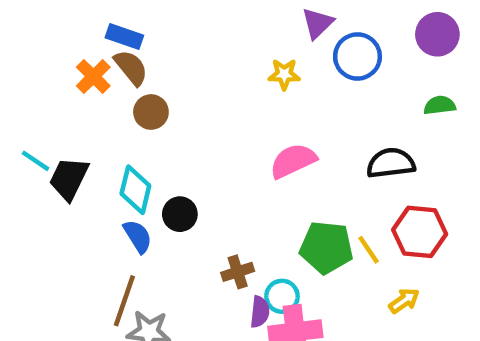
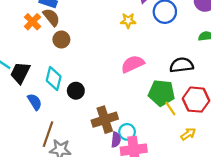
blue semicircle: (138, 236) -> (35, 102), moved
green pentagon: (326, 247) -> (162, 93), moved
brown cross: (238, 272) -> (105, 120), size x1.6

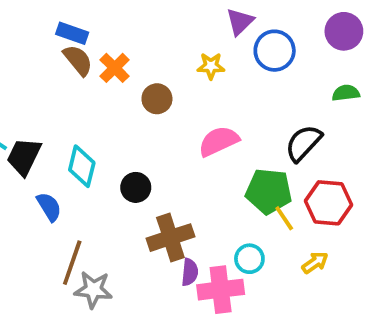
orange cross: (32, 22) -> (115, 68), moved
brown circle: (61, 40) -> (157, 99), moved
black semicircle: (182, 65) -> (303, 143), turned -40
black circle: (76, 91) -> (136, 187), moved
cyan circle: (127, 132) -> (249, 259), moved

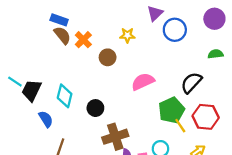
yellow star: (211, 66) -> (127, 35), moved
green pentagon: (269, 191) -> (171, 110), turned -30

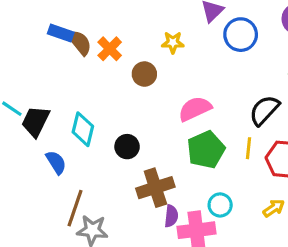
blue rectangle: (59, 20) -> (61, 33), moved
green pentagon: (171, 110) -> (206, 150), moved
yellow line: (180, 126) -> (249, 148), moved, turned 40

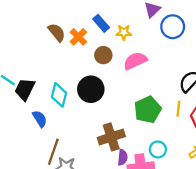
blue rectangle: (61, 33) -> (101, 23), moved, turned 30
pink semicircle: (195, 109) -> (135, 61), moved
black circle: (127, 147) -> (91, 89), moved, size x1.5

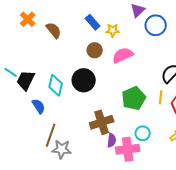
orange cross: (78, 37) -> (28, 19), moved

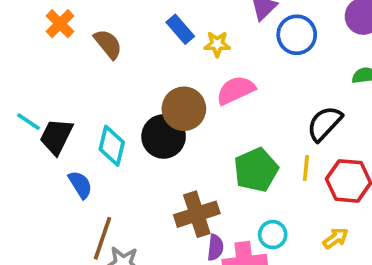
brown circle: (95, 50) -> (184, 109), moved, size x1.5

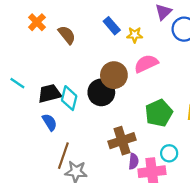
black trapezoid: (56, 136) -> (50, 93), moved, turned 50

